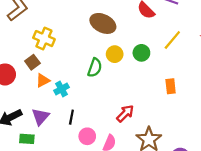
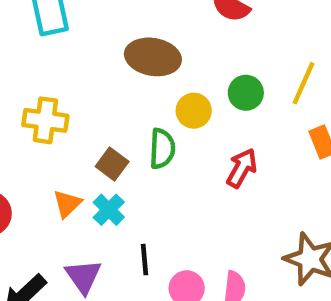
yellow line: (172, 40) -> (303, 83), moved
brown square: (32, 62) -> (112, 164), moved
red arrow: (125, 113) -> (242, 168), moved

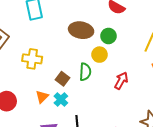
green circle: (246, 93) -> (109, 36), moved

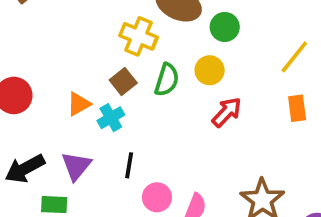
yellow circle: (100, 55) -> (210, 70), moved
yellow cross: (32, 59) -> (139, 36), moved

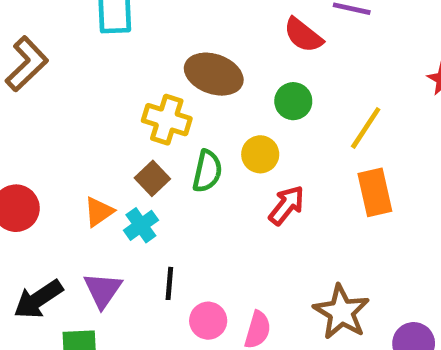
green circle: (225, 27) -> (293, 101), moved
orange rectangle: (297, 108) -> (375, 192), size x1.4

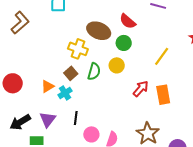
red semicircle: (303, 35) -> (128, 21), moved
green circle: (293, 101) -> (124, 43), moved
orange rectangle: (375, 192) -> (163, 95), moved
red arrow: (287, 205) -> (141, 89), moved

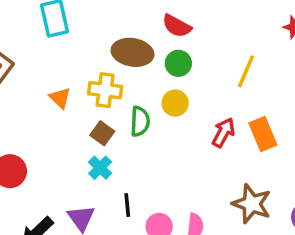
orange triangle: (48, 86) -> (60, 98), moved, turned -32

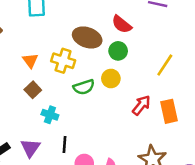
green semicircle: (140, 121) -> (84, 87), turned 60
brown square: (102, 133) -> (33, 90), moved
cyan cross: (100, 168) -> (50, 115), turned -35

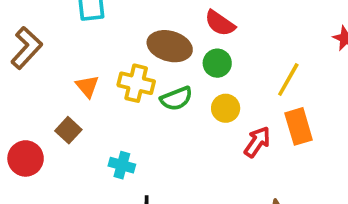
yellow circle: (111, 79) -> (226, 108), moved
green semicircle: (84, 87) -> (176, 99), moved
brown square: (33, 90) -> (68, 130), moved
orange rectangle: (169, 111) -> (299, 126), moved

